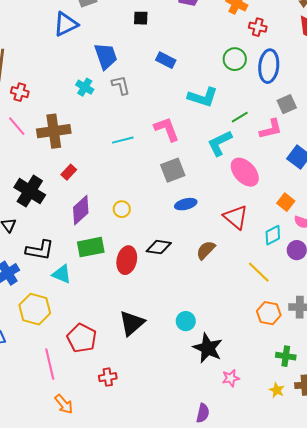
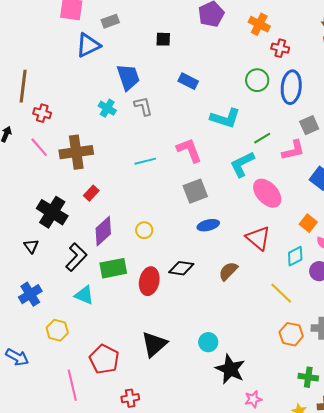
black L-shape: (40, 250) -> (76, 257), moved, turned -56
yellow hexagon: (35, 309) -> (57, 330), size x0.7

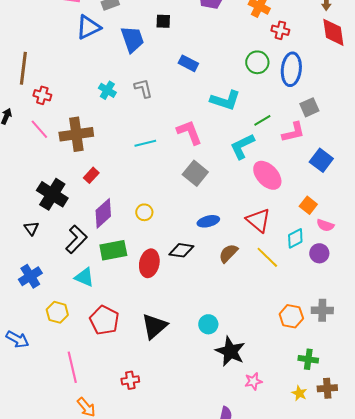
blue trapezoid: (128, 77) -> (132, 39), moved
gray square: (195, 191) -> (195, 173), turned -30
blue ellipse: (208, 225) -> (208, 221), moved
yellow line: (281, 293) -> (267, 257), moved
red pentagon: (104, 359) -> (104, 320), moved

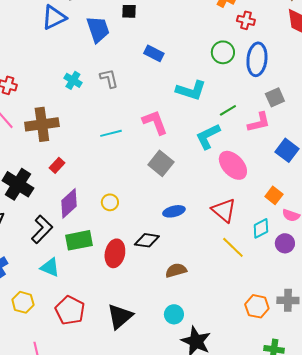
brown semicircle: (228, 253) -> (176, 270), moved, turned 30

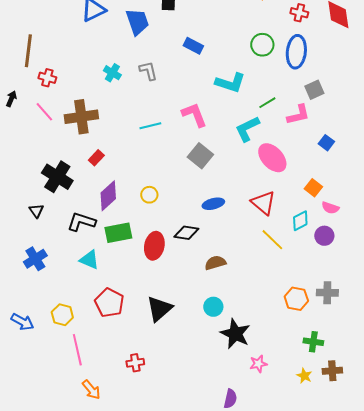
red cross: (246, 20) -> (299, 13), moved
blue square: (287, 150) -> (326, 143), size x0.7
black L-shape: (42, 229) -> (81, 222), turned -116
yellow hexagon: (23, 302) -> (62, 315), moved

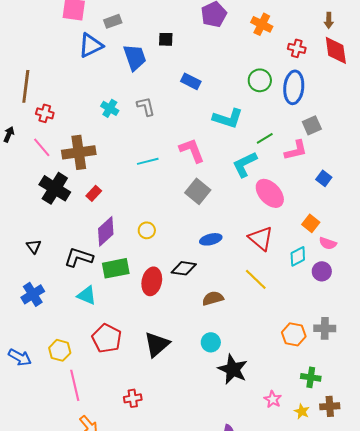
black cross: (57, 177) -> (55, 188), moved
yellow line: (272, 240) -> (256, 279), moved
pink star: (258, 364) -> (273, 399), moved, turned -30

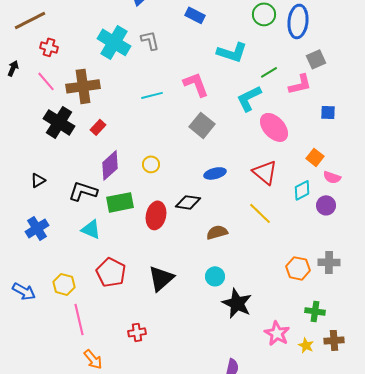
brown line: (26, 86) -> (30, 20), turned 56
cyan cross: (110, 108) -> (114, 42), size x1.8
blue square: (324, 178) -> (328, 112), turned -35
black triangle: (34, 246) -> (38, 180), turned 35
pink star: (273, 399) -> (277, 333), size x1.4

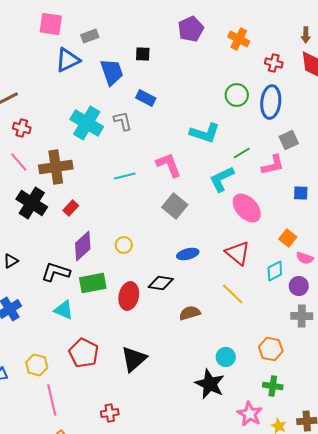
blue rectangle: (195, 15) -> (146, 98), moved
gray cross: (329, 262) -> (302, 316), moved
cyan circle: (215, 276) -> (226, 357), moved
green cross: (315, 311) -> (273, 386), moved

